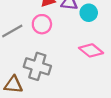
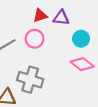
cyan circle: (89, 13) -> (81, 39), moved

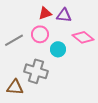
cyan circle: (81, 39) -> (58, 49), moved
pink diamond: (82, 64) -> (83, 37), moved

